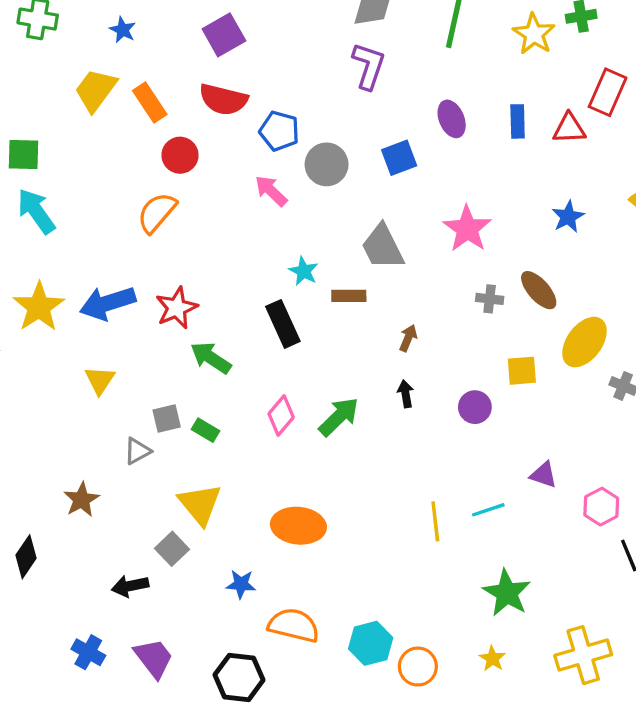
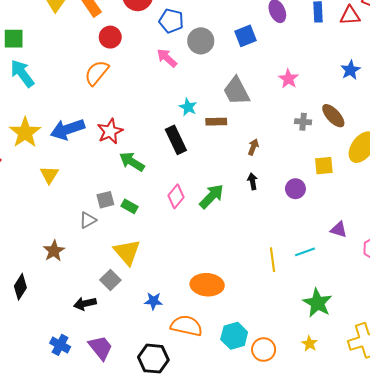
pink star: (467, 229) -> (288, 79), size x0.7
yellow triangle: (100, 380) -> (49, 175), moved
orange ellipse: (298, 526) -> (207, 285), moved

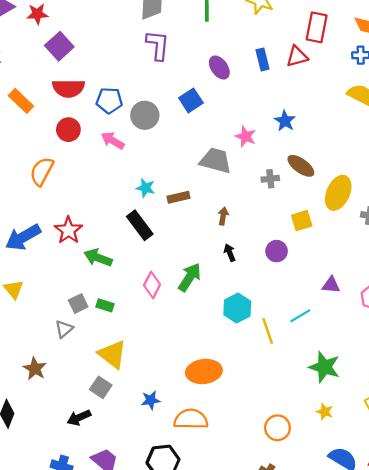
red circle: (110, 37) -> (68, 130), moved
blue star: (350, 70) -> (285, 121), moved
gray trapezoid: (236, 91) -> (216, 161), moved, turned 144
cyan hexagon: (234, 336) -> (237, 308), moved

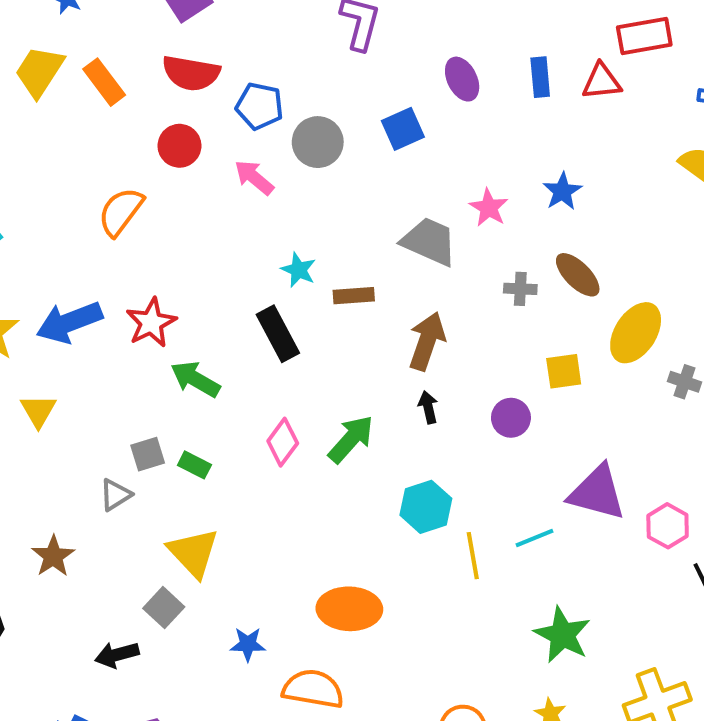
red rectangle: (317, 27) -> (644, 36), turned 60
brown arrow: (223, 216) -> (427, 341), size x1.8
purple triangle: (331, 285) -> (597, 493), size x1.8

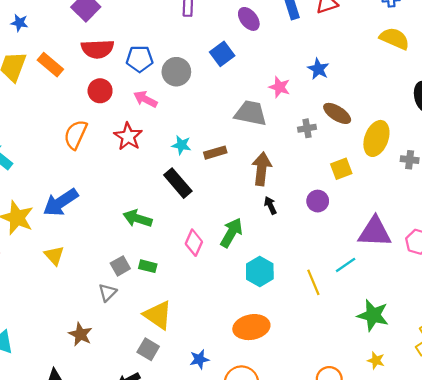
red star: (151, 323) -> (128, 136), moved
cyan hexagon: (426, 507) -> (260, 271), moved

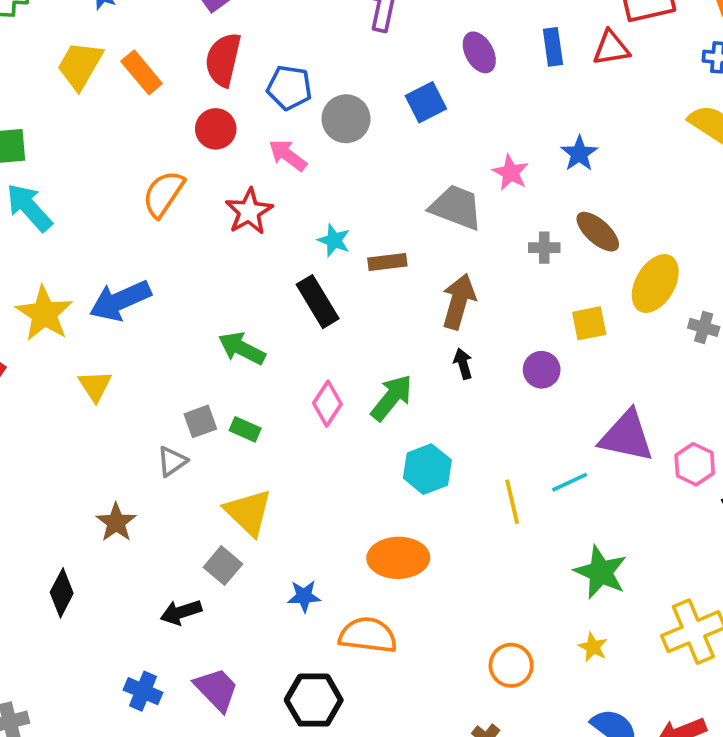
red semicircle: (97, 49) -> (223, 60), turned 96

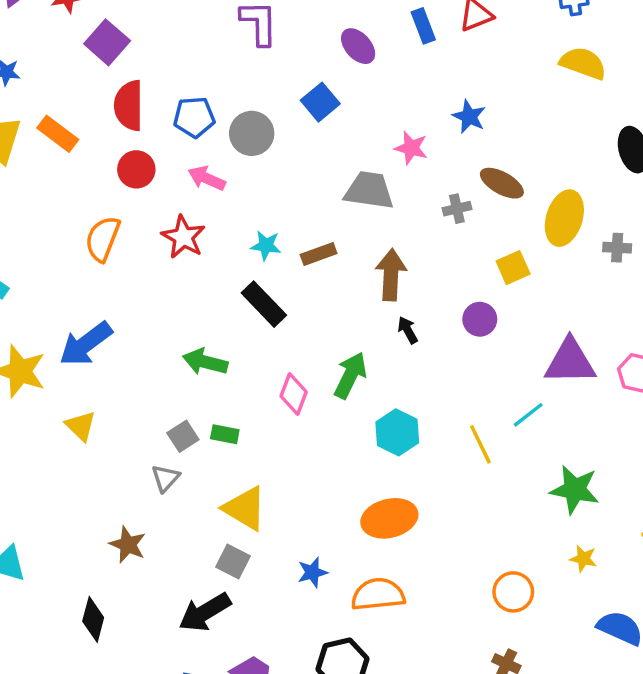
black arrow: (181, 612) -> (205, 612), size x1.4

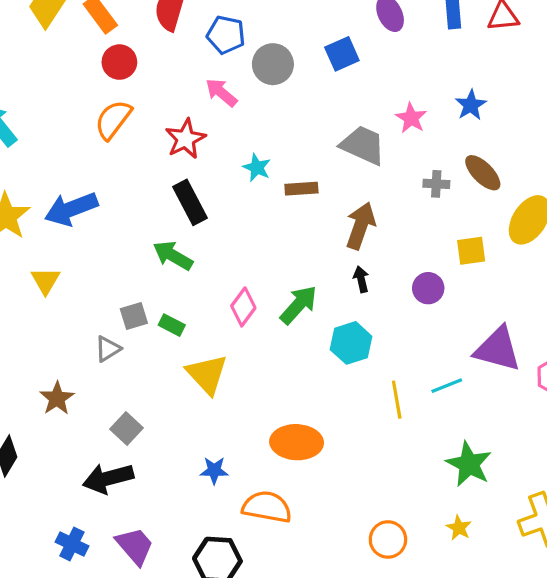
red circle: (136, 169) -> (119, 62), moved
black rectangle: (264, 304) -> (190, 202), moved
cyan hexagon: (397, 432) -> (351, 343), moved
yellow triangle: (245, 508) -> (207, 374), moved
gray square: (233, 562) -> (127, 429), moved

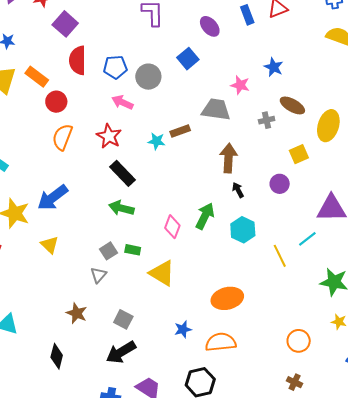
brown rectangle: (301, 189) -> (180, 131), moved

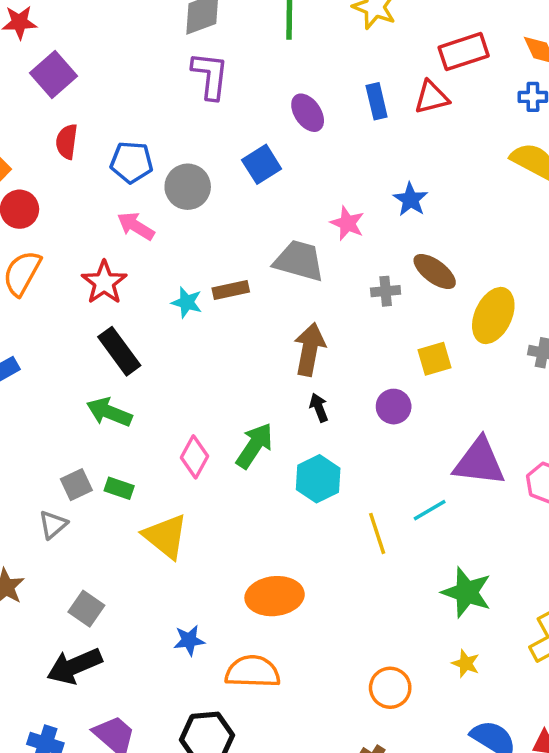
red semicircle: (78, 60) -> (67, 142), size x0.7

